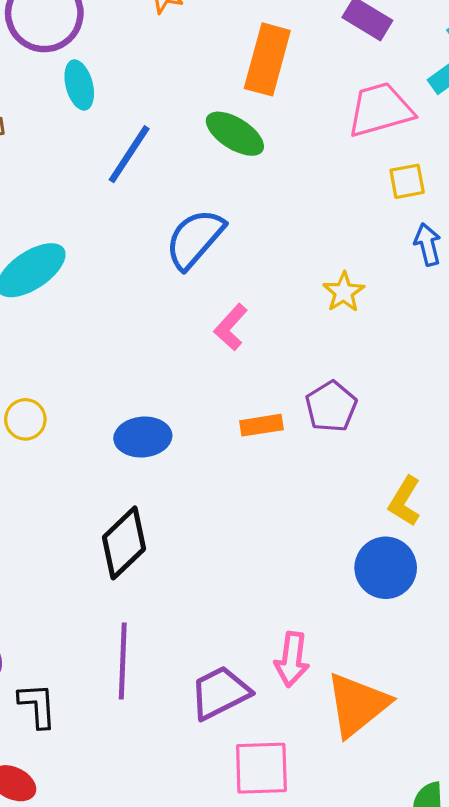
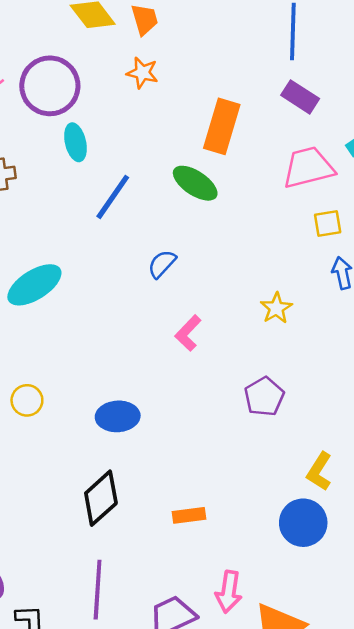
blue semicircle: (195, 239) -> (162, 264), size x0.6
orange rectangle: (261, 425) -> (189, 515), moved

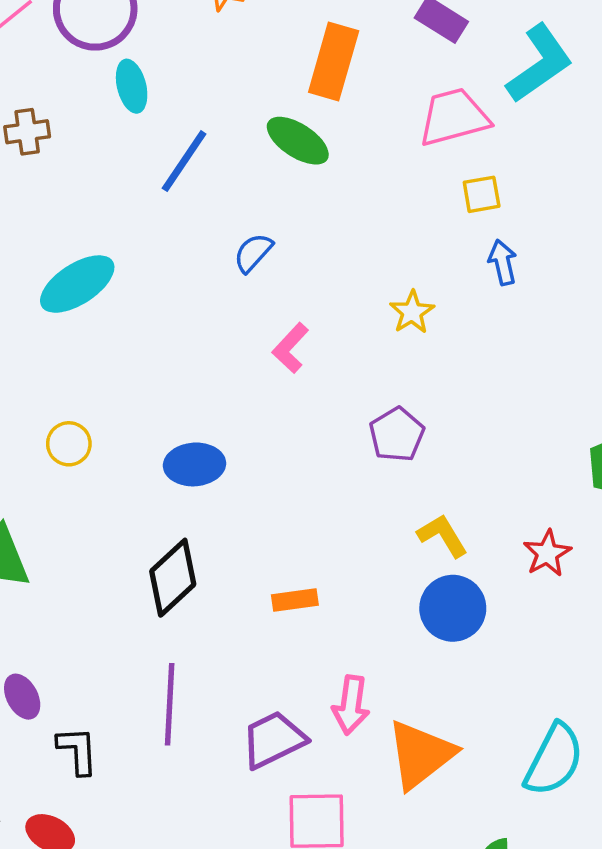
yellow L-shape: (319, 471) -> (443, 536), moved, turned 117

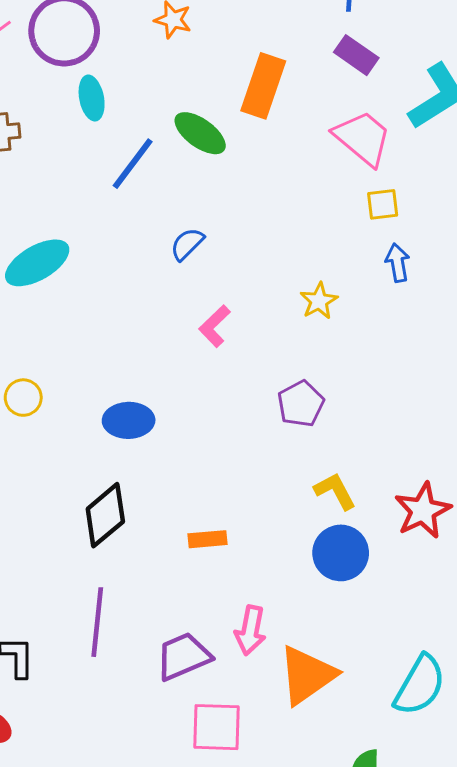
pink trapezoid: (454, 117) -> (363, 138), turned 52
green ellipse: (298, 141) -> (200, 133), moved
red star: (547, 553) -> (423, 511), size x1.4

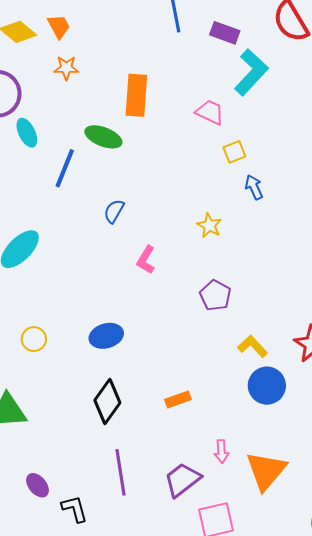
purple rectangle: (356, 55) -> (225, 33), moved
pink trapezoid: (363, 138) -> (210, 112), size x0.7
pink arrow: (250, 630) -> (221, 451), size x0.7

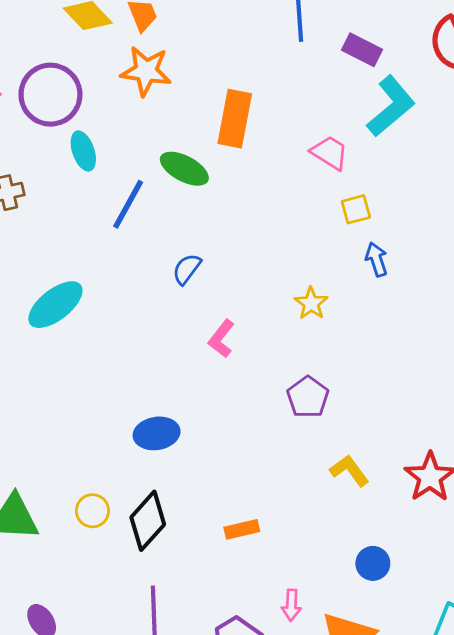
orange star: (66, 68) -> (146, 71), size x1.5
yellow circle: (34, 339) -> (92, 511), moved
blue circle: (267, 386) -> (373, 563), moved, size x0.7

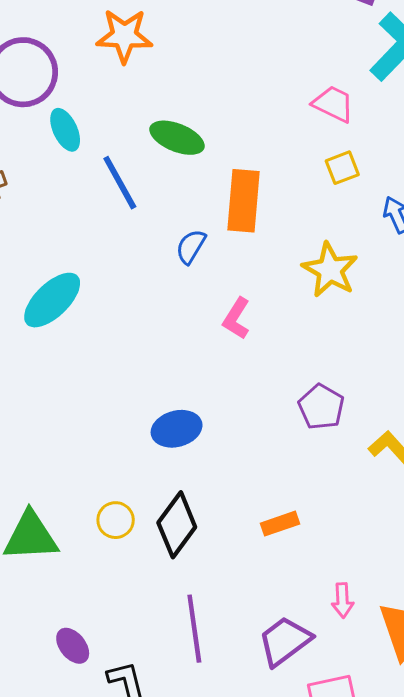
orange rectangle: (235, 119) -> (243, 201), moved
blue line: (128, 204) -> (120, 183), turned -52
yellow square: (356, 209) -> (342, 168), moved
yellow star: (311, 303) -> (330, 270), size x1.5
purple pentagon: (308, 397) -> (321, 407), moved

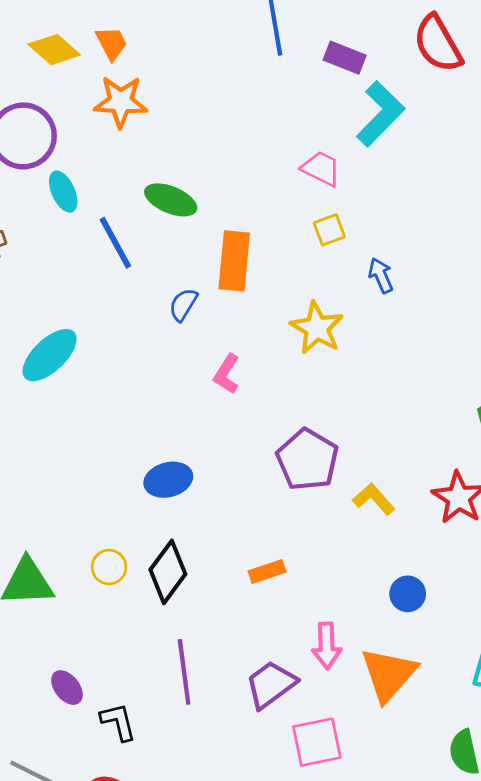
purple pentagon: (321, 407) -> (307, 460), size x1.4
pink arrow: (343, 600) -> (327, 646), size x1.4

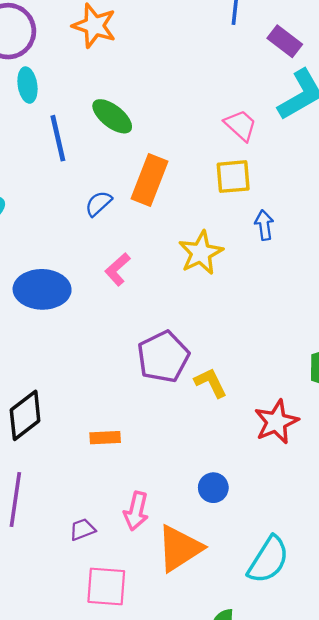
yellow square: (329, 230) -> (233, 177), size x1.4
blue ellipse: (168, 480) -> (42, 289), moved, size x1.4
yellow L-shape: (374, 499) -> (211, 383), moved
purple trapezoid: (271, 684) -> (82, 529), size x0.6

